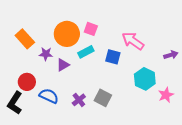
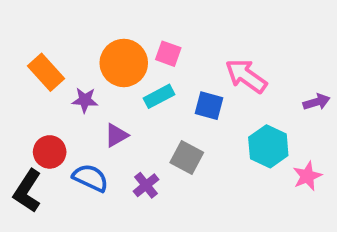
purple triangle: (63, 65) -> (116, 135), moved
gray square: (103, 98) -> (187, 157), moved

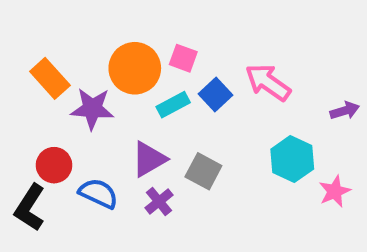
purple star: (85, 100) -> (92, 109), size x1.5
blue square: (209, 106) -> (216, 94), moved, turned 32
purple triangle: (116, 135) -> (149, 159), moved, size x1.4

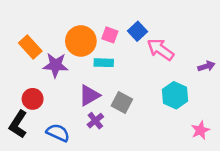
blue square: (216, 94) -> (138, 31), moved
cyan rectangle: (173, 105) -> (104, 63), turned 30
pink star: (335, 191) -> (200, 130), moved
blue semicircle: (98, 193) -> (58, 133), moved

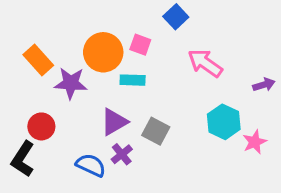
blue square: (138, 31) -> (176, 17), moved
pink star: (200, 130) -> (255, 142), moved
blue semicircle: (58, 133) -> (91, 165), moved

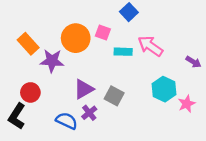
cyan rectangle: (133, 80) -> (123, 52), moved
purple arrow: (264, 85) -> (193, 62), turned 49

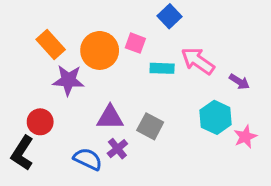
orange rectangle: (28, 44) -> (51, 45), moved
purple arrow: (193, 62) -> (239, 82), moved
purple triangle: (84, 89) -> (110, 117), turned 30

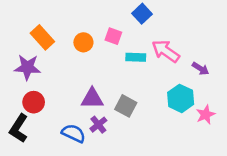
orange circle: (100, 50) -> (83, 42), size x0.6
purple star: (68, 80) -> (27, 67), moved

